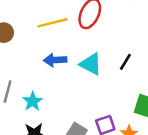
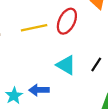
blue arrow: (55, 60) -> (39, 90), moved

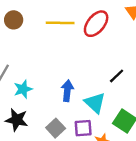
cyan triangle: (66, 65) -> (95, 103), moved
blue arrow: (39, 90) -> (67, 91), moved, turned 84

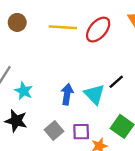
cyan star: (23, 89) -> (24, 91), turned -30
cyan triangle: (95, 103) -> (94, 94), moved

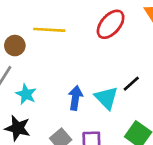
brown circle: (17, 22) -> (15, 46), moved
yellow line: (63, 27) -> (49, 30), moved

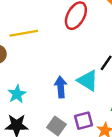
cyan star: (26, 94) -> (17, 94), turned 30

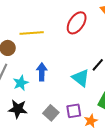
blue arrow: (61, 87) -> (42, 72), moved

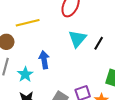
cyan triangle: (81, 78) -> (77, 39), moved, turned 42

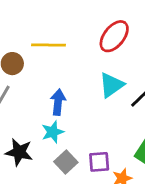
cyan star: (25, 74) -> (53, 132), moved

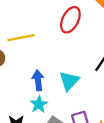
cyan triangle: (111, 85) -> (69, 81), moved

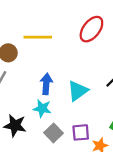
cyan star: (39, 104) -> (42, 108), turned 30

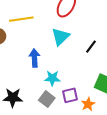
cyan triangle: (78, 91) -> (60, 37), moved
cyan star: (42, 108) -> (52, 78), moved

